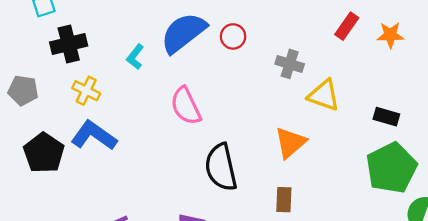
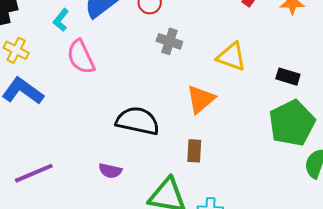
gray cross: (290, 64) -> (169, 41), moved
pink semicircle: (186, 106) -> (81, 57), moved
black semicircle: (221, 167) -> (138, 121), turned 114

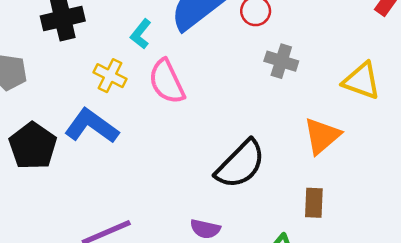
yellow cross: (16, 50) -> (110, 76), moved
black semicircle: (138, 121) -> (240, 164), turned 123

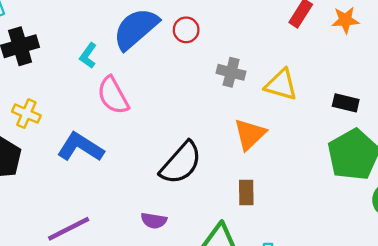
gray cross: (281, 61) -> (231, 72), moved
yellow cross: (110, 76) -> (26, 114), moved
blue L-shape: (92, 126) -> (80, 147), moved

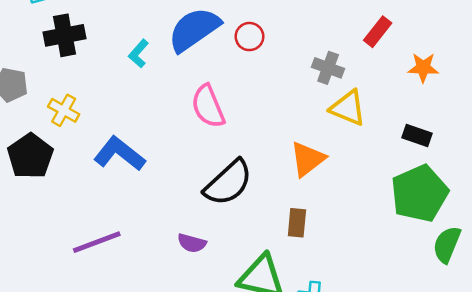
orange star: (345, 20) -> (423, 68), moved
gray cross: (231, 72) -> (328, 68), moved
pink semicircle: (113, 95) -> (208, 106), moved

